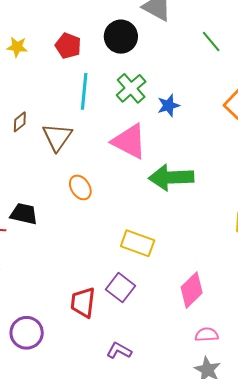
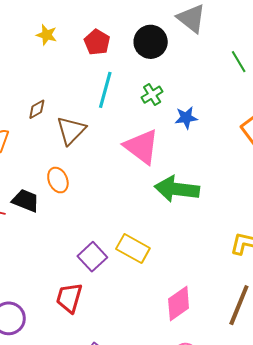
green cross: (131, 88) -> (152, 95), size x0.7
orange ellipse: (80, 188) -> (58, 180), moved
purple square: (121, 288) -> (92, 257), moved

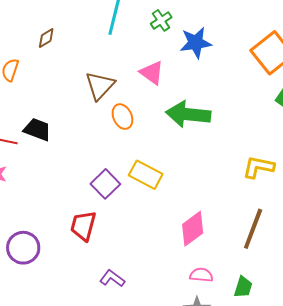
blue star: (186, 118) -> (196, 43), size x1.4
brown triangle: (71, 130) -> (100, 86), moved
pink triangle: (142, 147) -> (152, 73), size x0.7
orange ellipse: (58, 180) -> (122, 117), moved

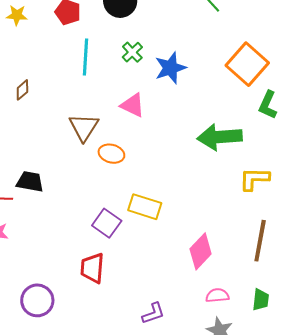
green arrow: (188, 114) -> (220, 137), moved
orange ellipse: (122, 117) -> (111, 154), turned -40
purple L-shape: (112, 278) -> (153, 313), moved, turned 135

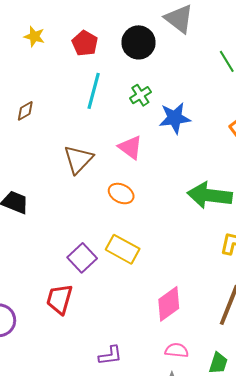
orange ellipse: (111, 154) -> (121, 194), moved

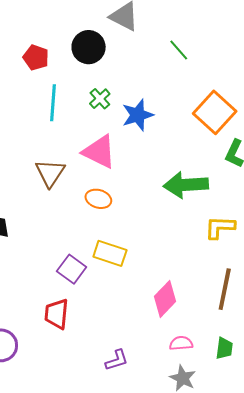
pink triangle: (130, 147) -> (99, 152), size x1.4

